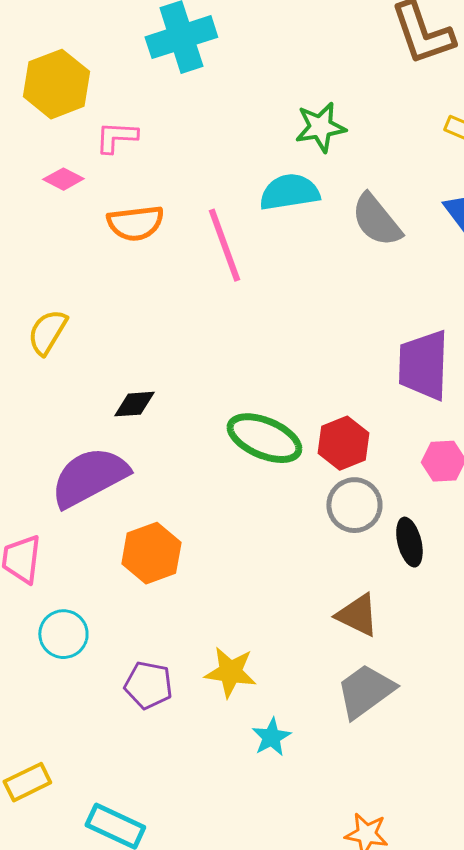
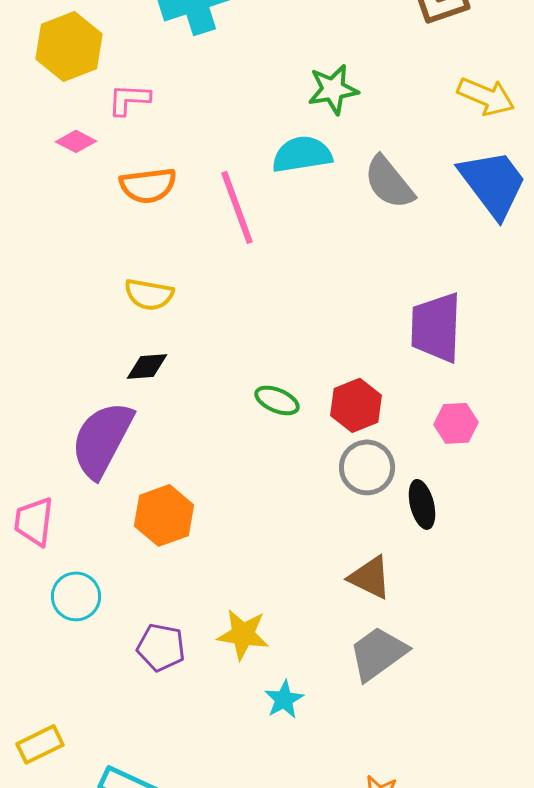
yellow semicircle: (47, 332) -> (149, 294), moved, turned -111
green ellipse: (264, 438) -> (277, 400), size x0.6
purple semicircle: (89, 477) -> (102, 439), turned -34

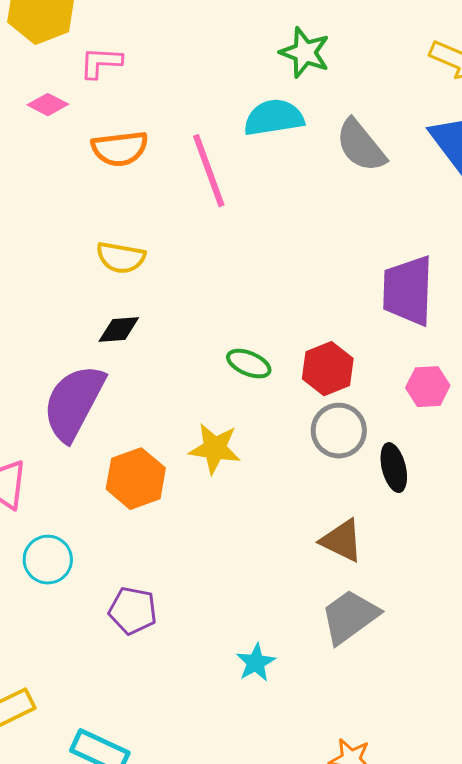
green star: (333, 89) -> (305, 53), turned 30
yellow star: (243, 634) -> (215, 449), moved

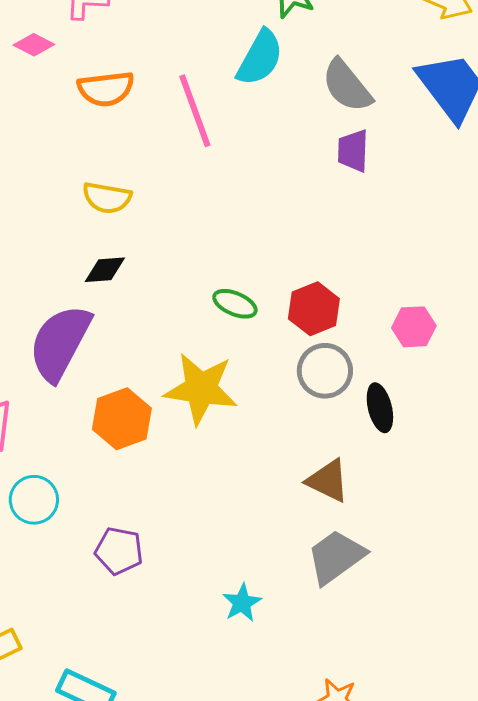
cyan semicircle: (274, 118) -> (260, 58), turned 128
purple trapezoid: (408, 291) -> (353, 151), moved, size x0.6
yellow star: (215, 449) -> (201, 389), size x1.4

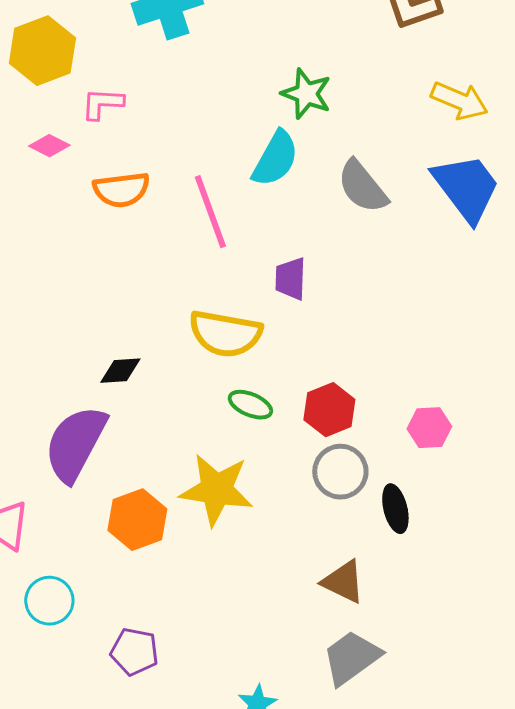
purple trapezoid: (353, 151) -> (290, 279), moved
yellow semicircle: (107, 198) -> (225, 334), moved, size x1.5

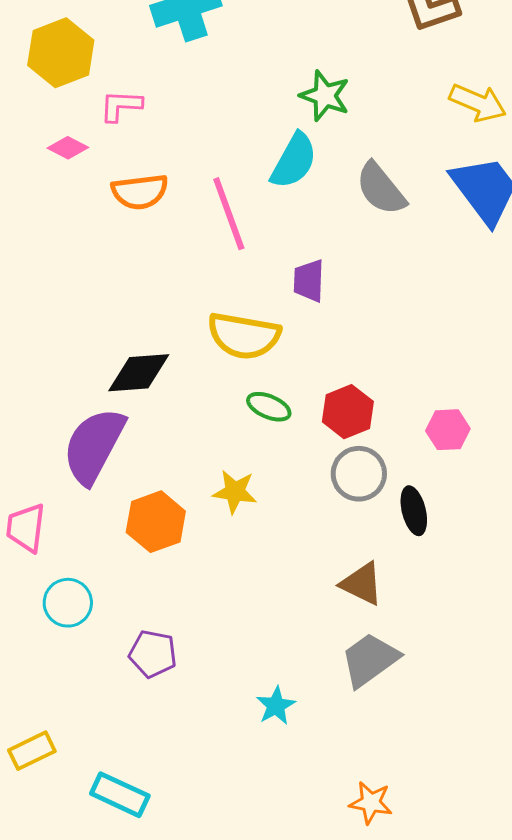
black diamond: (120, 371) -> (139, 373), size x1.5
yellow star: (216, 490) -> (235, 492), size x0.6

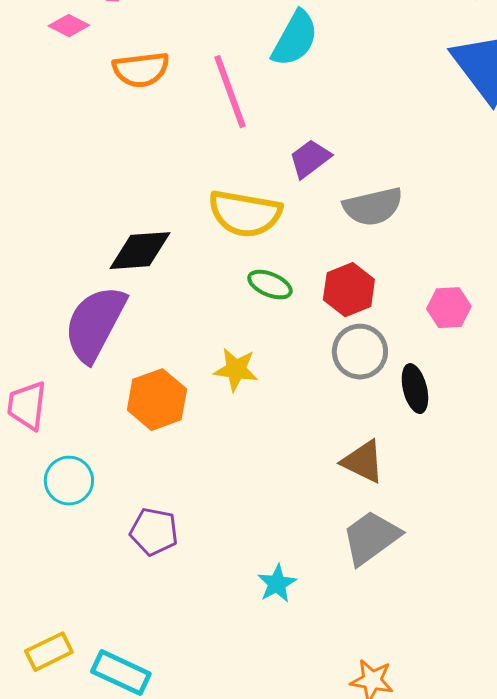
gray semicircle: (381, 189) -> (373, 207), moved, turned -64
purple trapezoid: (309, 281) -> (310, 159), turned 51
yellow rectangle: (32, 751) -> (49, 652), moved

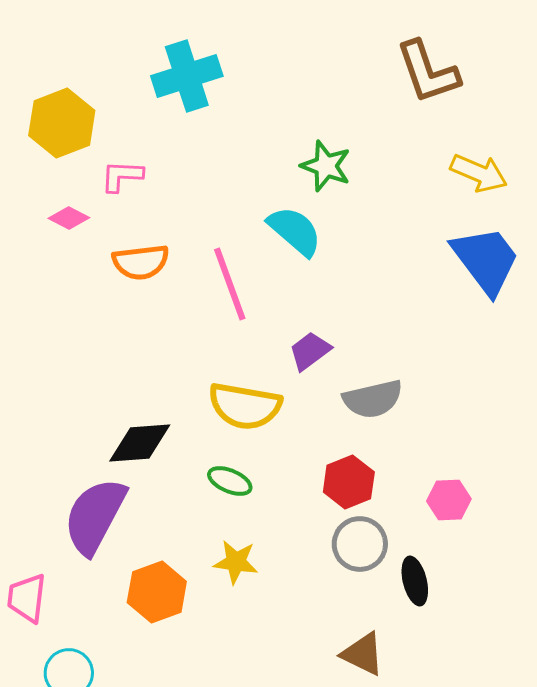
cyan semicircle: (295, 39) -> (295, 231), turned -78
green ellipse: (270, 285) -> (230, 481), moved

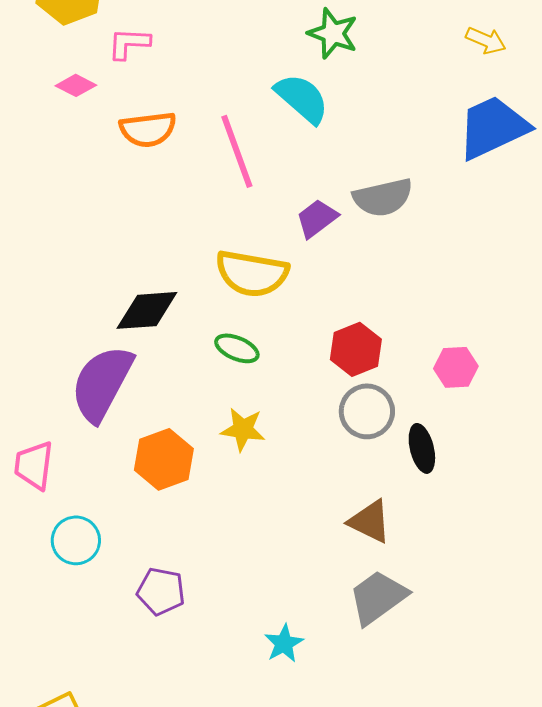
yellow arrow: (479, 173) -> (486, 40), size x0.7
blue trapezoid: (486, 260) -> (493, 127), turned -78
gray semicircle: (373, 399) -> (383, 197), moved

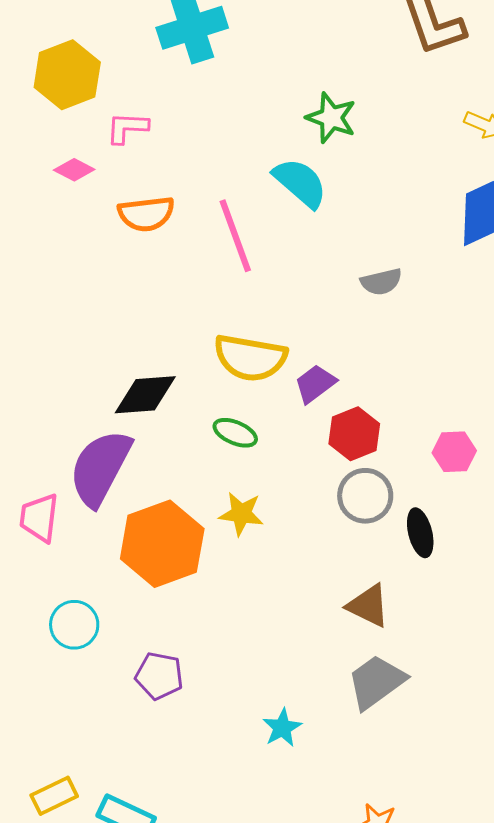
gray semicircle: (383, 197) -> (381, 282), size x0.7
purple trapezoid: (317, 218) -> (315, 384), moved
orange hexagon: (164, 459) -> (162, 544), size x1.4
pink trapezoid: (34, 465) -> (39, 518), moved

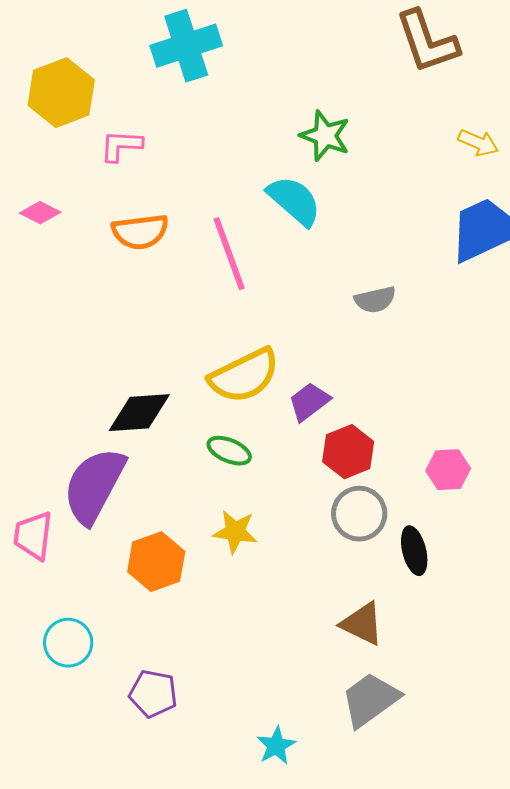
pink diamond: (74, 170) -> (40, 213), moved
yellow semicircle: (250, 358) -> (244, 376), turned -36
orange hexagon: (162, 544) -> (156, 562), size x0.7

